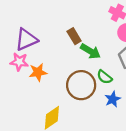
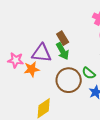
purple triangle: (26, 40) -> (42, 53), moved, turned 30
green arrow: (90, 51) -> (63, 51), moved, turned 30

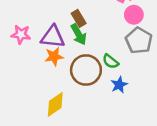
pink star: (16, 60) -> (21, 34), moved
orange star: (32, 69) -> (54, 57), moved

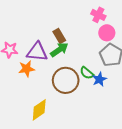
green arrow: (79, 34) -> (59, 50), turned -96
orange star: (54, 57) -> (27, 69), moved
blue star: (119, 85) -> (99, 79), moved

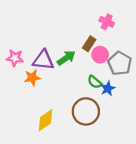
pink circle: (107, 33) -> (100, 55), moved
brown rectangle: (59, 36) -> (89, 44), moved, turned 64
brown circle: (66, 80) -> (86, 111), moved

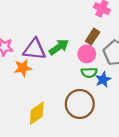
brown rectangle: (89, 44) -> (93, 37), moved
pink circle: (100, 55) -> (87, 54), moved
green semicircle: (95, 82) -> (89, 73), turned -40

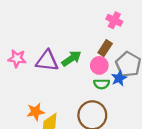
orange star: (23, 68) -> (36, 112), moved
blue star: (103, 80) -> (119, 78), moved

